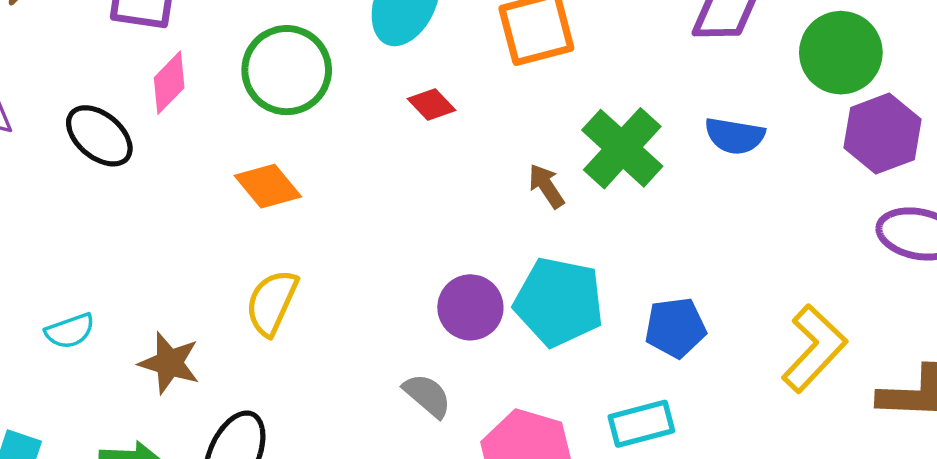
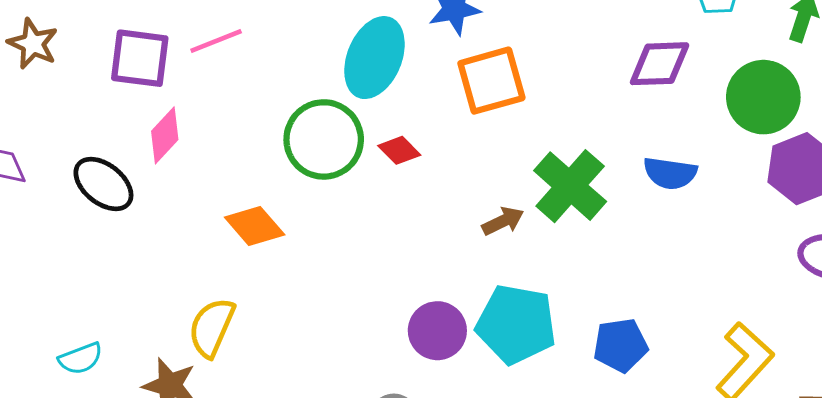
green circle: (287, 70) -> (324, 139), moved
brown arrow: (546, 186) -> (503, 221), turned 99
yellow semicircle: (272, 303) -> (212, 327), moved

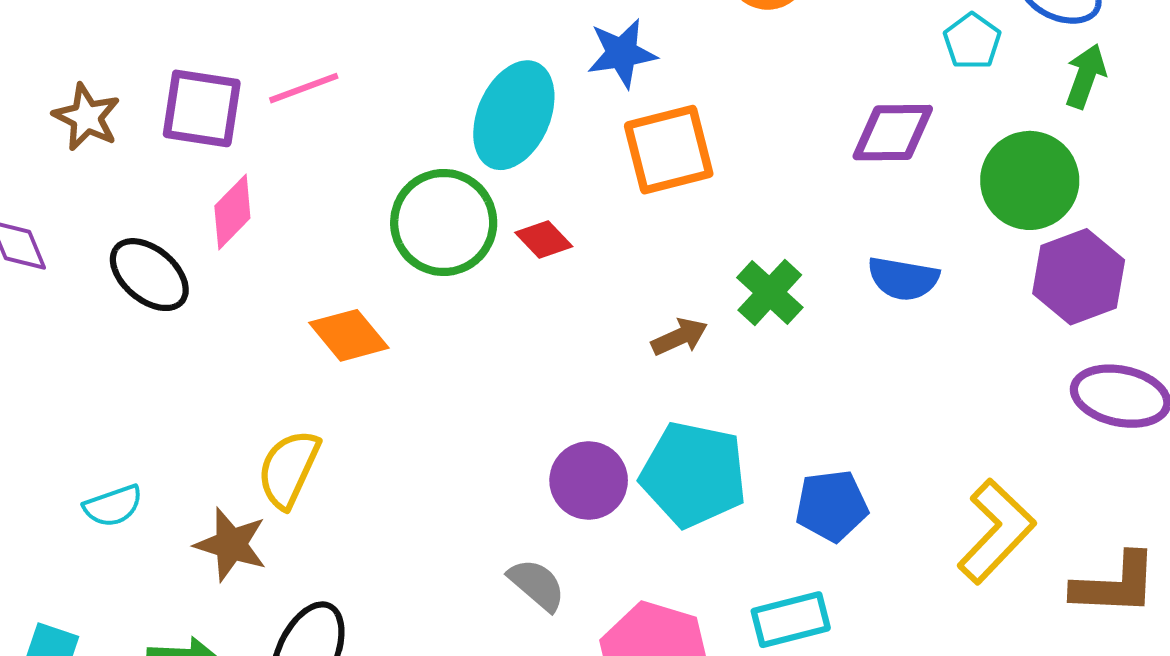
brown star: (33, 44) -> (87, 117), moved
green cross: (570, 186) -> (770, 292), size x0.7

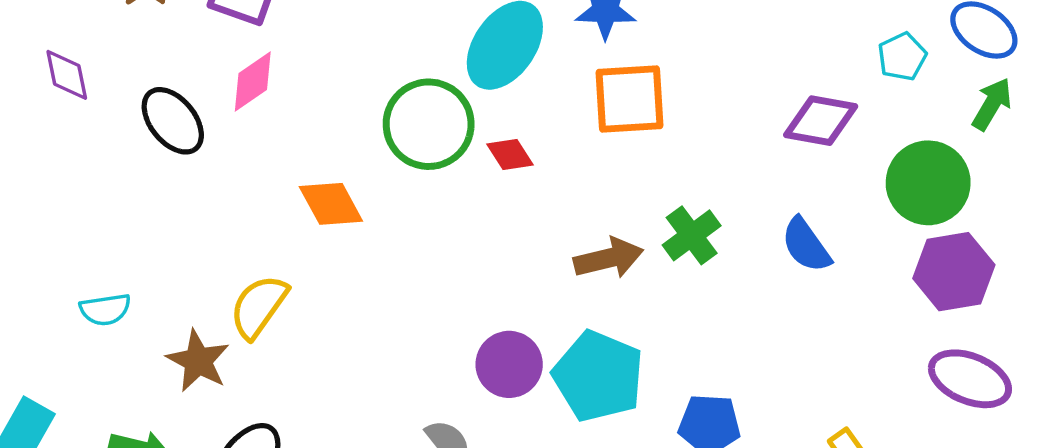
blue semicircle: (903, 279) -> (806, 245), turned 34
brown arrow: (679, 337) -> (609, 258), size x1.4

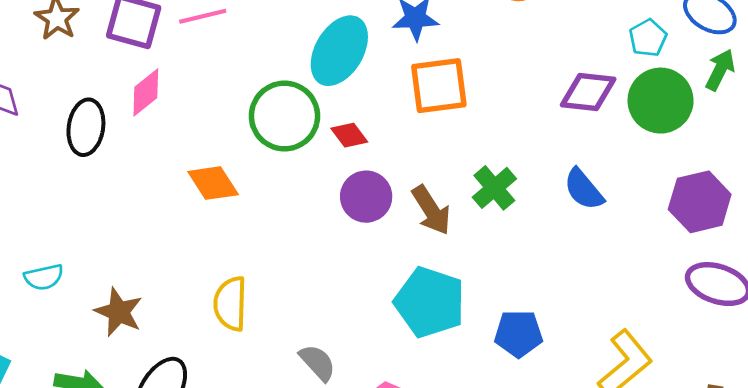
black ellipse: (173, 121) -> (86, 127), turned 52
green circle: (928, 183) -> (661, 101), moved
brown arrow: (609, 258) -> (431, 210), turned 75
yellow semicircle: (259, 307) -> (230, 304), moved, turned -30
purple circle: (509, 364) -> (366, 197), moved

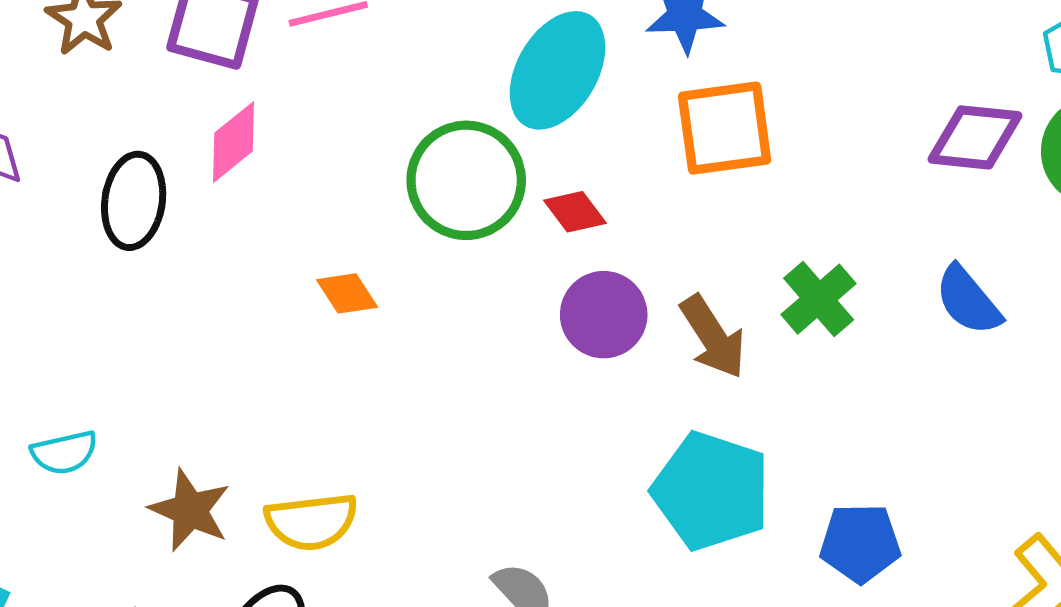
orange diamond: (213, 183) -> (347, 293), size x0.7
yellow semicircle: (230, 304) -> (311, 522), moved, turned -98

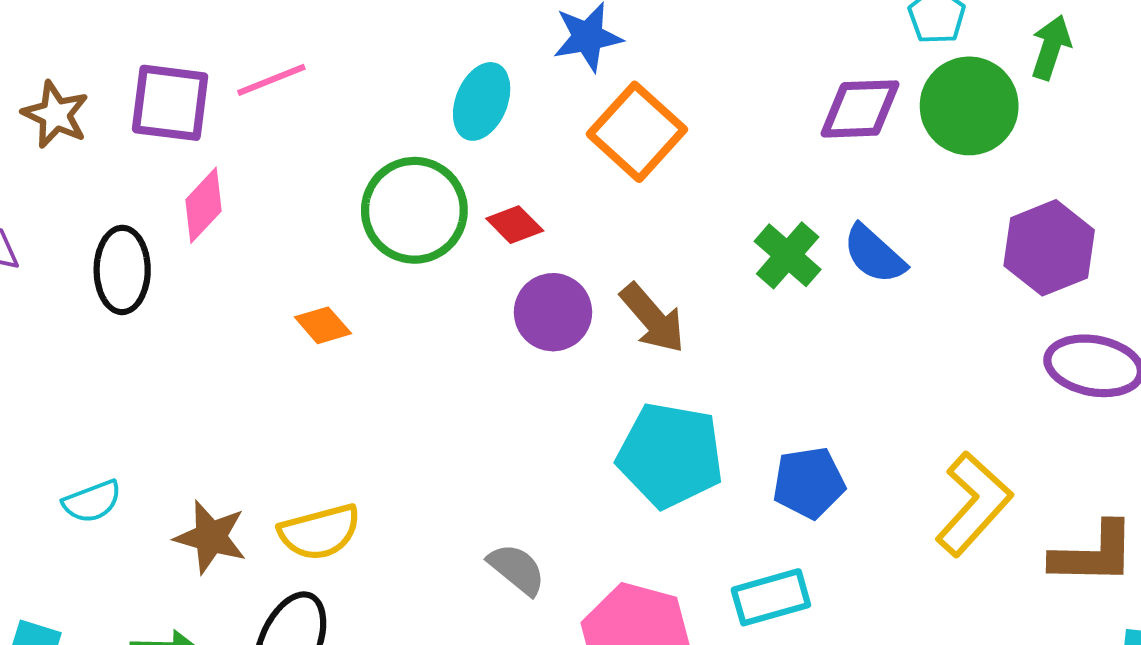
cyan ellipse: (557, 70) -> (482, 101), size x0.7
orange square: (725, 128) -> (637, 132), turned -32
green cross: (819, 299) -> (788, 255), moved

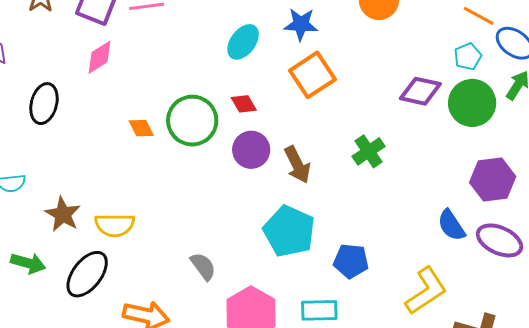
green circle: (414, 210) -> (192, 121), moved
blue semicircle: (874, 254) -> (451, 225), moved
black ellipse: (122, 270) -> (44, 104), moved

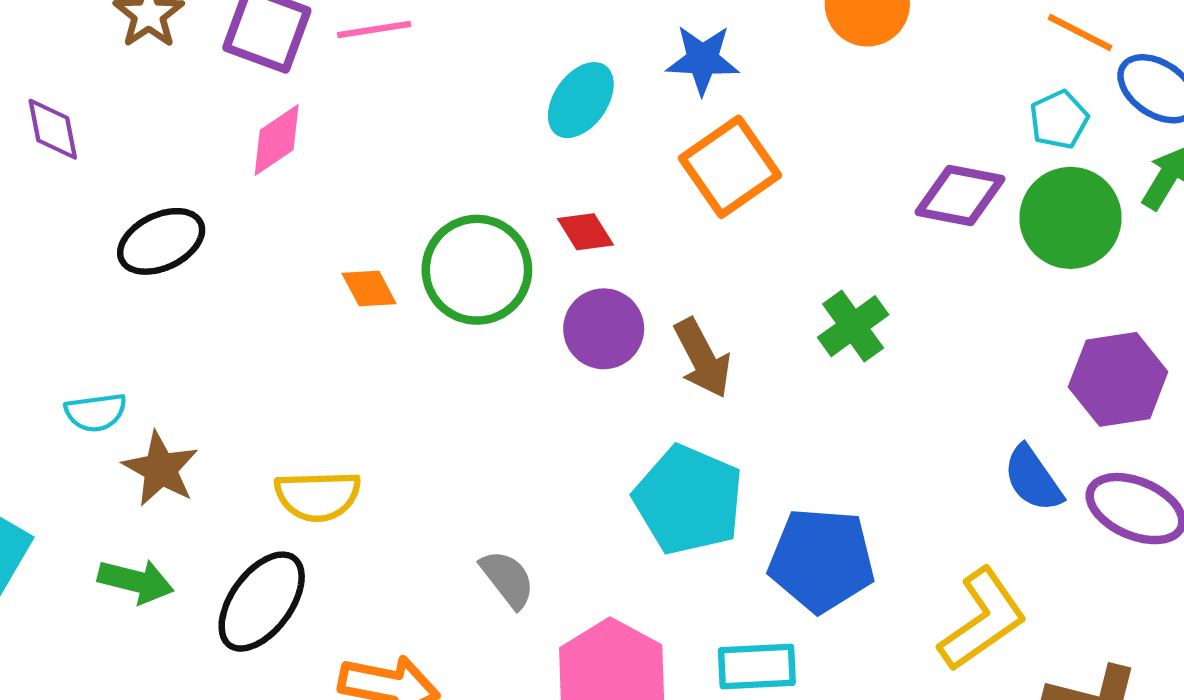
black ellipse: (44, 104) -> (161, 241), turned 51
brown star: (63, 214) -> (161, 469), moved
blue pentagon: (351, 261) -> (822, 560), size x1.4

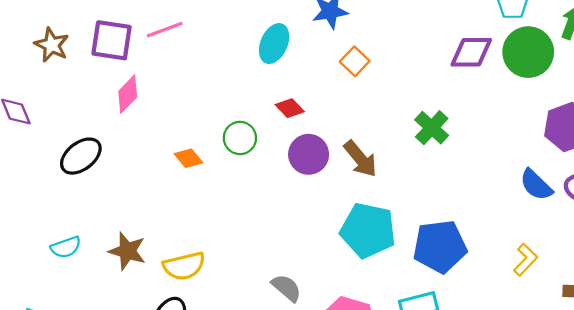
orange square: (730, 167) -> (355, 61), size x0.6
green circle: (477, 270) -> (240, 138), size x0.6
brown star: (161, 469) -> (127, 251), moved
yellow L-shape: (983, 620) -> (526, 260), size x0.6

